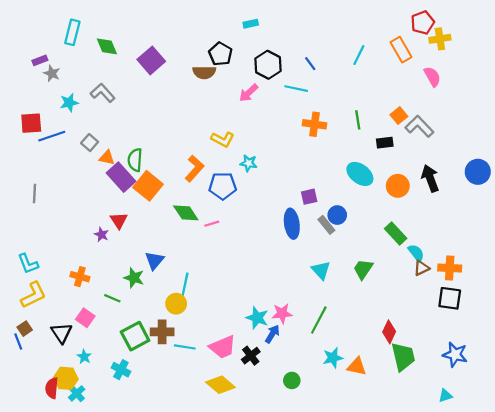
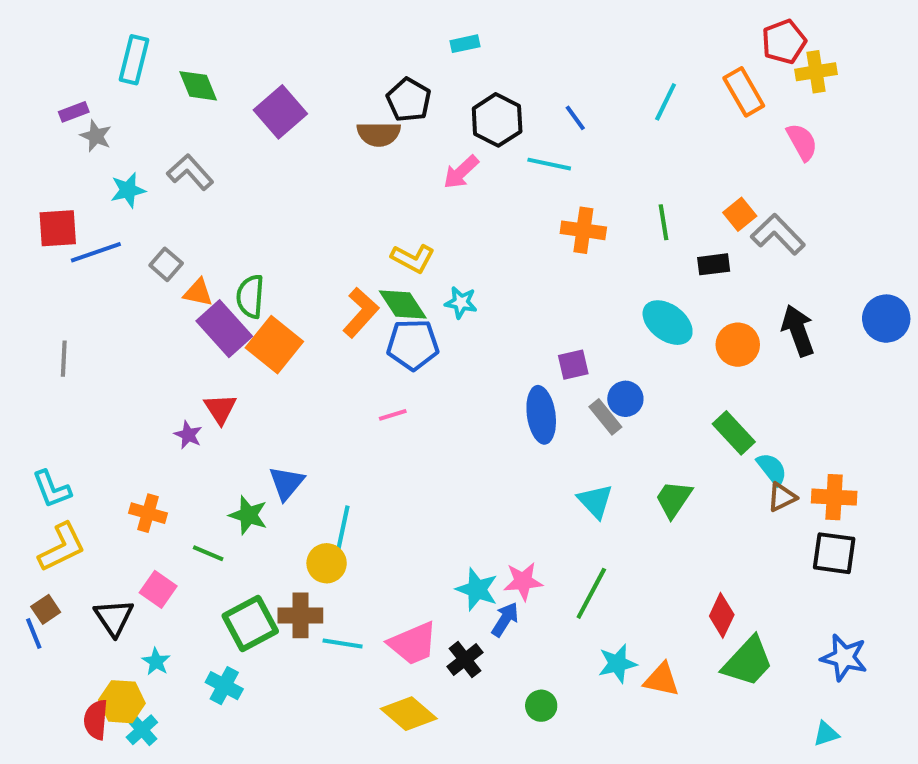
green diamond: (186, 213) -> (403, 304), moved
green trapezoid: (403, 357) -> (748, 662), turned 56

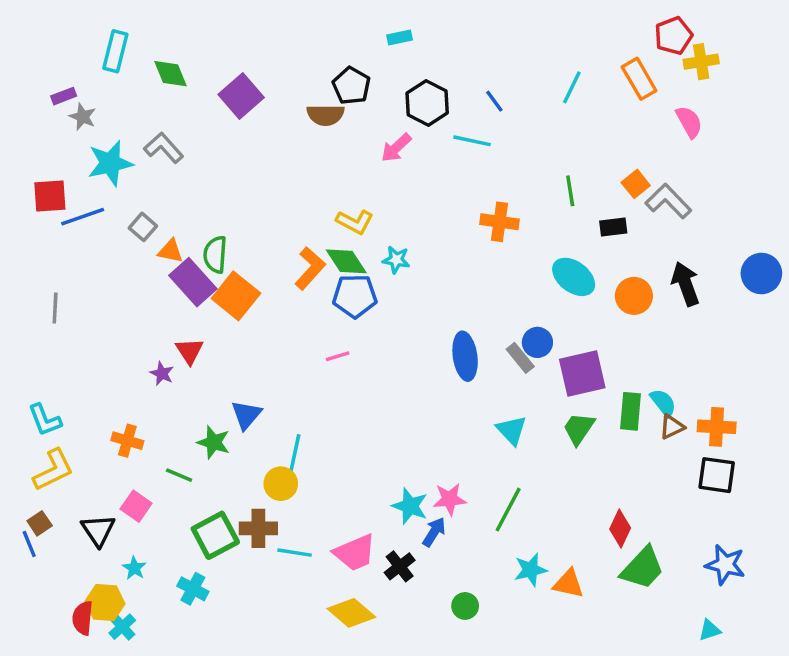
cyan star: (128, 190) -> (110, 163), size x1.5
orange cross: (583, 230) -> (500, 222), moved
purple square: (573, 365) -> (582, 373), moved, size x1.8
green rectangle: (734, 433) -> (630, 411), moved, turned 48

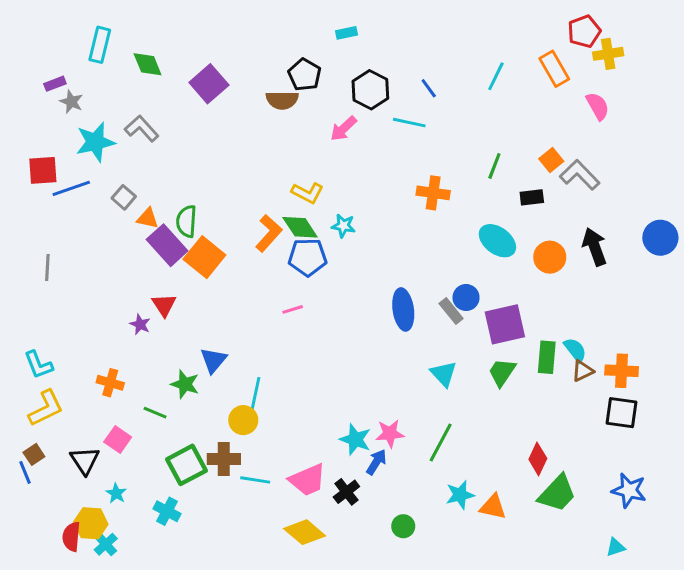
green line: (570, 191) -> (494, 166), turned 30

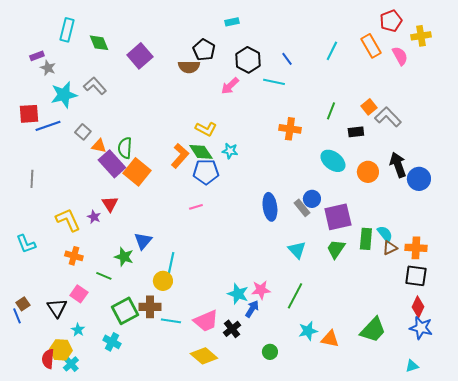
yellow cross: (608, 54) -> (421, 36), moved
pink semicircle: (598, 106) -> (400, 56), moved
blue circle: (660, 238) -> (419, 179), moved
yellow L-shape: (46, 408) -> (68, 220), moved, turned -88
red diamond: (538, 459) -> (418, 307), moved

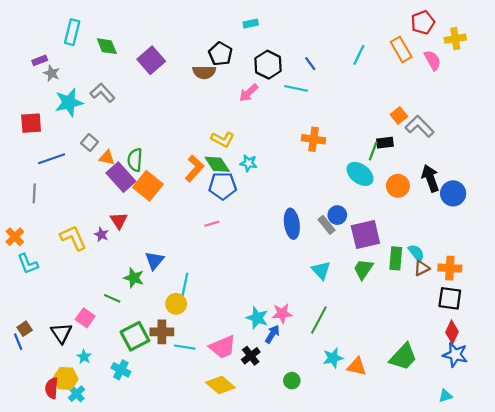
green line: (331, 111) -> (373, 151), moved
blue line: (48, 126) -> (52, 159), moved
orange cross: (74, 256) -> (15, 237), moved, turned 30

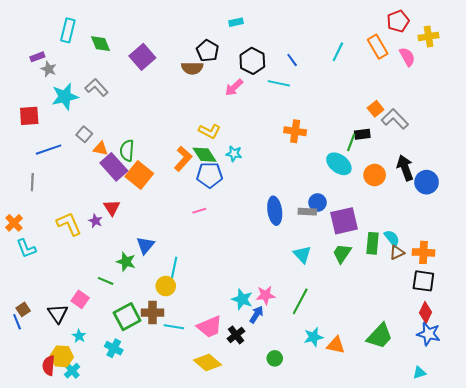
gray rectangle: (326, 225) -> (307, 212), turned -48

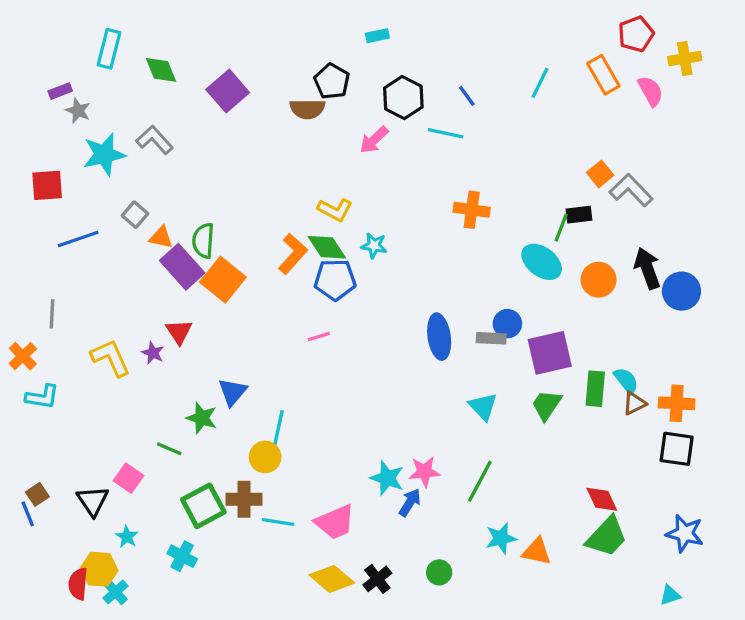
gray line: (32, 182) -> (52, 314), moved
cyan L-shape: (26, 248) -> (42, 397), turned -60
red diamond: (426, 313) -> (602, 499), moved, turned -50
black cross: (236, 335) -> (377, 579), moved

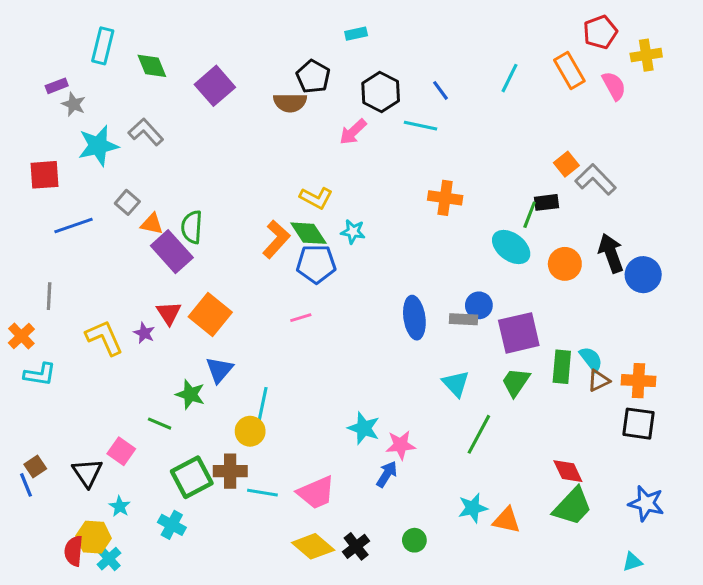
orange square: (223, 280) -> (210, 315), moved
cyan star: (387, 478) -> (364, 428), moved
green line: (480, 481) -> (479, 434), moved

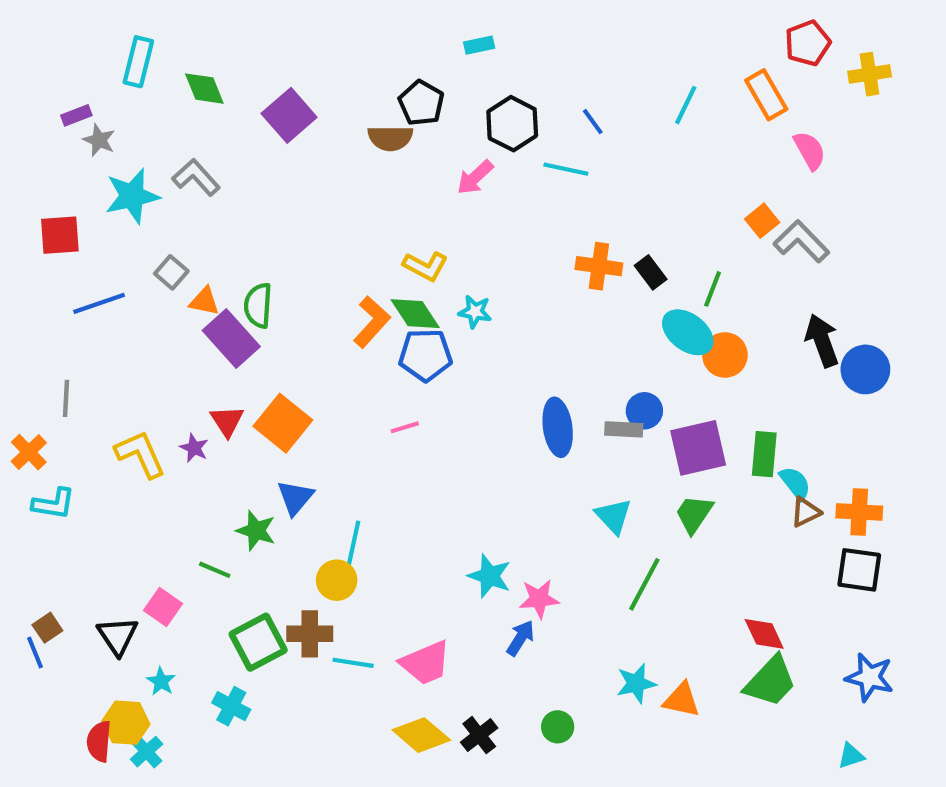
pink semicircle: (614, 86) -> (810, 150), moved
black rectangle: (546, 202) -> (651, 272), moved, turned 60
orange circle: (565, 264) -> (725, 355), moved
green rectangle: (562, 367) -> (764, 454), moved

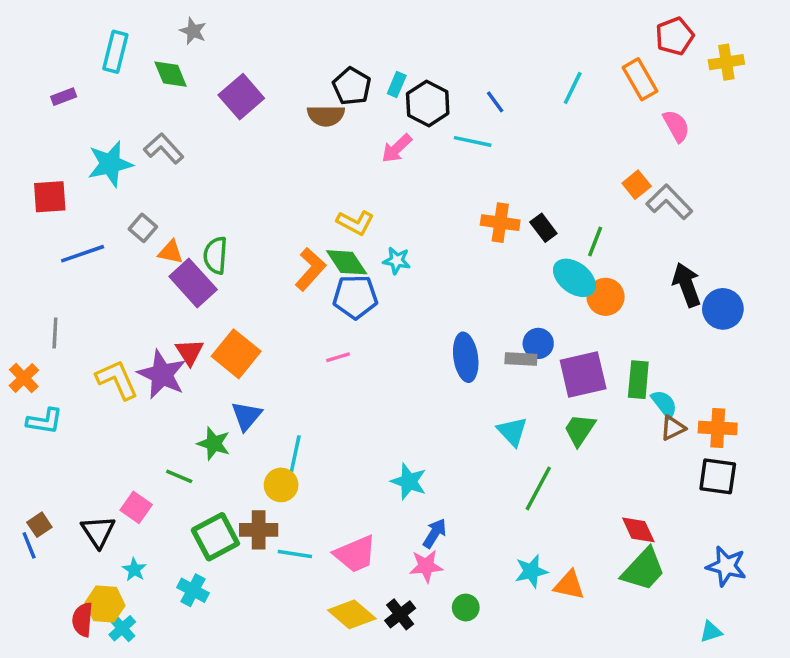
cyan rectangle: (479, 45) -> (397, 85), moved, turned -55
gray star: (99, 140) -> (193, 31), moved
purple star: (194, 448) -> (162, 374), size x2.0
pink star: (539, 599) -> (426, 566), moved

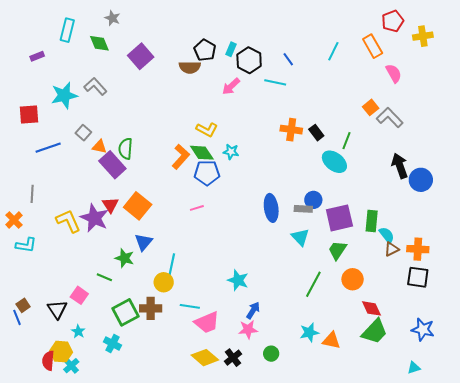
orange circle: (606, 297) -> (353, 279), moved
cyan triangle: (512, 431) -> (300, 237), moved
cyan line: (295, 554) -> (190, 306), moved

